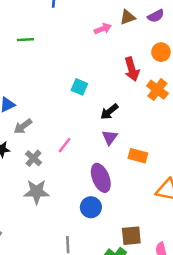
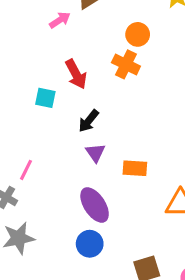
red arrow: (132, 69) -> (76, 74), moved
orange cross: (157, 90) -> (126, 64), moved
pink line: (65, 145) -> (26, 170), moved

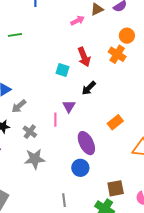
purple triangle: (95, 153) -> (69, 106), moved
orange rectangle: (135, 168) -> (115, 122), turned -49
pink line: (26, 170) -> (55, 120), moved, turned -32

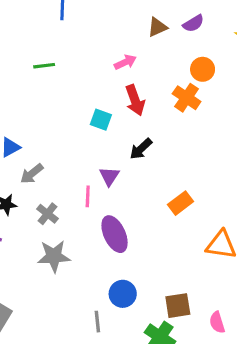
pink arrow: (78, 21) -> (125, 62), moved
green line: (15, 35) -> (44, 66), moved
purple ellipse: (86, 143) -> (115, 234), moved
blue circle: (80, 168) -> (123, 294), moved

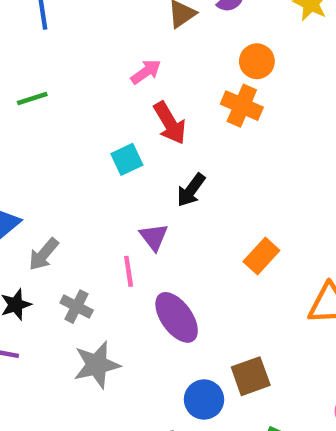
cyan square: (101, 120) -> (127, 159), turned -35
brown square: (178, 306) -> (251, 376), moved

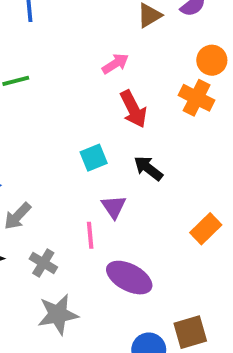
cyan square: (127, 159) -> (94, 158), moved
black arrow: (191, 190) -> (148, 168), turned 88
purple ellipse: (177, 317) -> (129, 278), turned -30

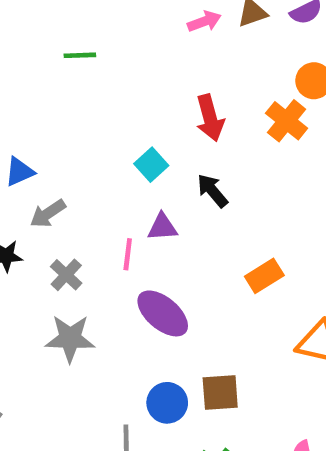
pink arrow: (115, 64) -> (204, 21), moved
cyan square: (94, 158) -> (151, 165), turned -32
purple triangle: (114, 207) -> (162, 227), turned 48

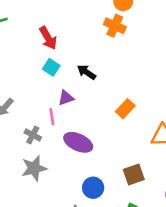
red arrow: (210, 118) -> (48, 38), moved
gray cross: (66, 275) -> (33, 135), moved
brown square: (220, 393) -> (134, 175), moved

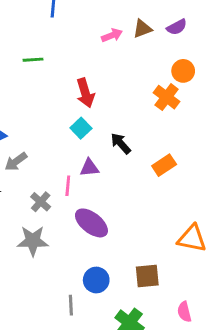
orange rectangle: (125, 109) -> (164, 165), moved

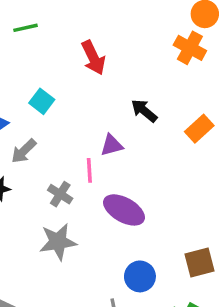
cyan square: (81, 128) -> (42, 101), moved

